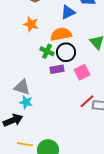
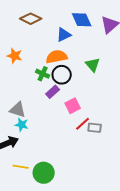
orange star: (31, 24) -> (15, 56), moved
purple rectangle: (57, 69) -> (53, 92), turned -32
pink square: (82, 72) -> (73, 106), moved

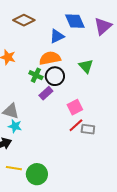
pink square: (73, 106) -> (75, 107), moved

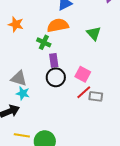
black circle: (55, 76) -> (56, 77), moved
purple rectangle: (46, 93) -> (54, 60), turned -56
pink square: (75, 107) -> (83, 74), turned -35

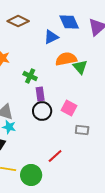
orange semicircle: (58, 25) -> (66, 59), moved
red line: (84, 92) -> (55, 156), moved

